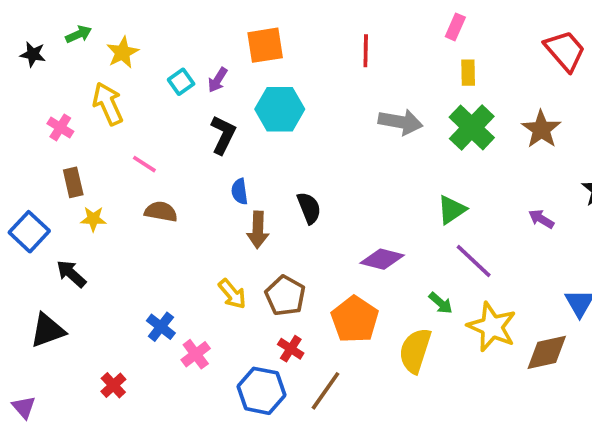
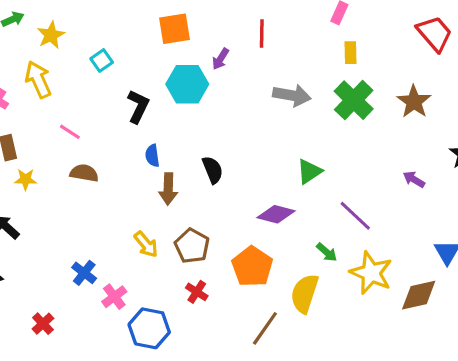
purple arrow: (218, 80) -> (221, 59), moved
green triangle: (452, 210) -> (309, 171), moved
blue hexagon: (261, 391) -> (149, 328), moved
brown line: (325, 391) -> (265, 328), moved

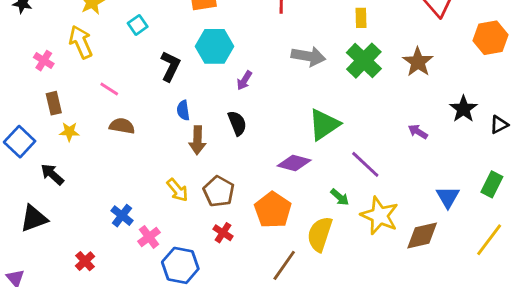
purple arrow: (221, 59) -> (244, 80), moved
green triangle: (309, 171) -> (324, 125), size x1.4

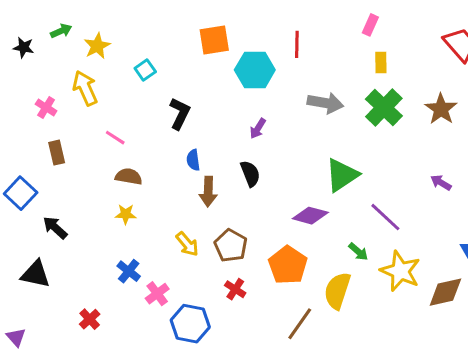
cyan hexagon: (214, 46) -> (255, 70), moved
yellow star: (69, 132) -> (126, 214), moved
black triangle: (34, 218) -> (36, 274), turned 32

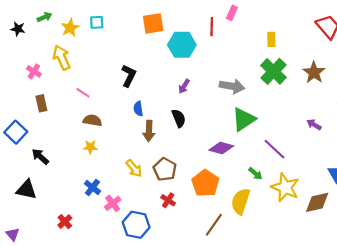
pink rectangle: (370, 25) -> (232, 13), moved
cyan square: (145, 70) -> (97, 22), moved, turned 32
gray arrow: (325, 103) -> (232, 86), moved

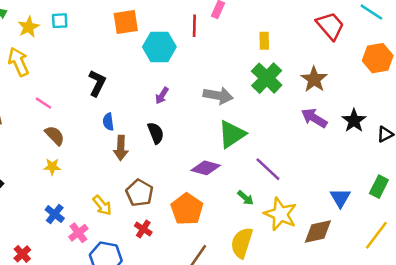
brown semicircle: (92, 120) -> (55, 135), turned 36
purple arrow: (314, 125) -> (314, 118), moved, size x1.5
yellow arrow: (134, 168) -> (102, 205), moved
yellow semicircle: (240, 201) -> (242, 243), moved

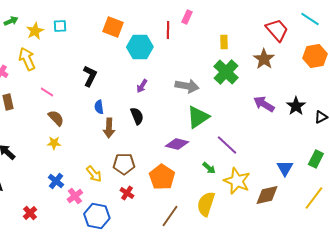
orange square: (126, 22) -> (113, 27), turned 30
brown star: (314, 79) -> (264, 59), moved
brown pentagon: (139, 193) -> (124, 164), turned -30

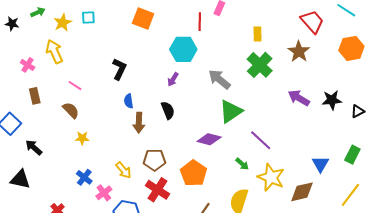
cyan hexagon: (140, 47) -> (183, 49), moved
gray arrow: (187, 86) -> (219, 79), turned -150
black star: (296, 106) -> (332, 100), turned 30
brown semicircle: (56, 118) -> (71, 110), moved
red cross: (127, 193) -> (157, 190), size x1.6

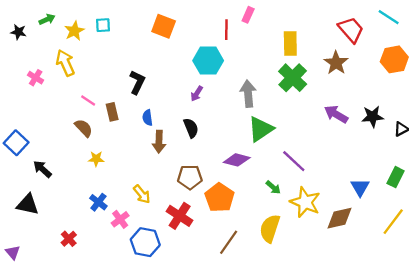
yellow rectangle: (258, 34) -> (290, 43), size x1.5
gray arrow: (219, 79) -> (248, 94), turned 45
brown rectangle: (35, 96) -> (112, 112), moved
brown pentagon: (154, 160) -> (190, 177), moved

